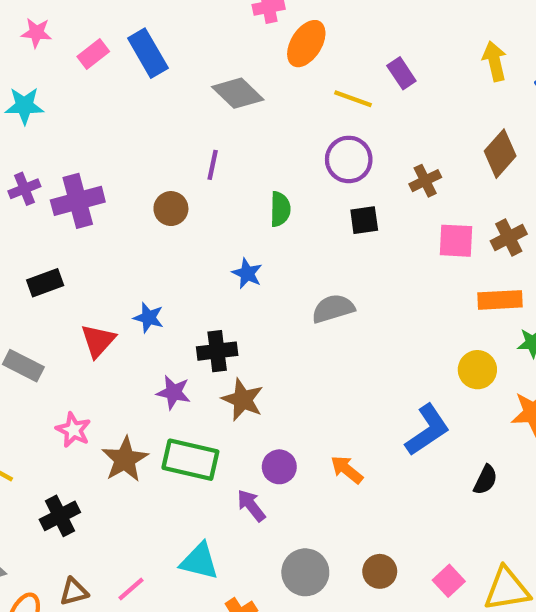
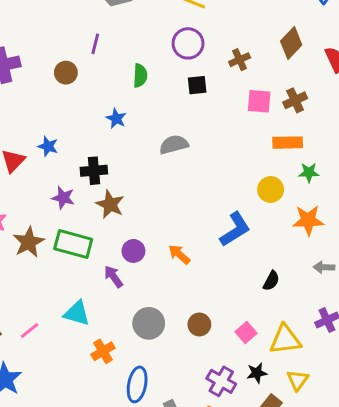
black semicircle: (485, 480) -> (271, 281), moved

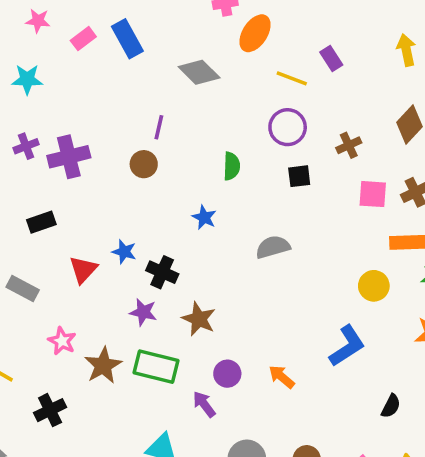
purple line: (95, 44) -> (159, 127), moved
black cross: (94, 171) -> (162, 272), moved, turned 30
yellow circle: (271, 190) -> (374, 286), moved

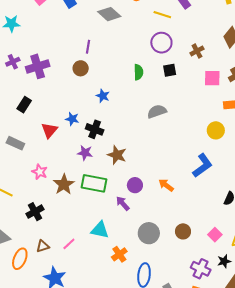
green semicircle: (232, 166) -> (138, 72), moved
blue star: (204, 217) -> (103, 96), moved
black rectangle: (41, 222) -> (24, 105), turned -35

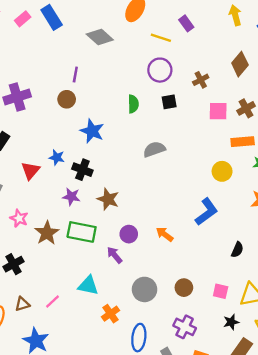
blue star: (103, 96) -> (92, 131), size x1.5
pink square: (215, 235) -> (221, 291), turned -32
purple cross: (201, 269) -> (185, 327), moved

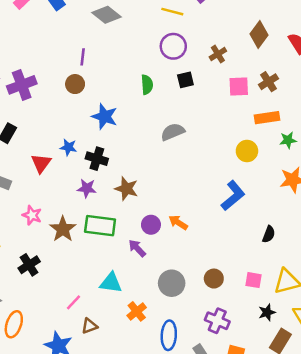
orange arrow: (165, 234) -> (178, 222), moved
brown triangle: (22, 304) -> (89, 326), moved

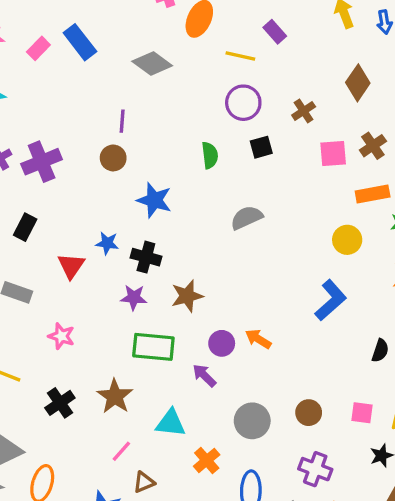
brown star: (126, 189) -> (187, 296), turned -30
brown star: (63, 229) -> (115, 396), moved

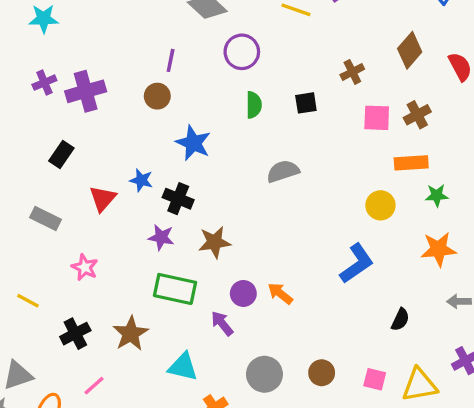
purple circle: (243, 103) -> (242, 52), moved
pink line: (121, 451) -> (94, 386), moved

